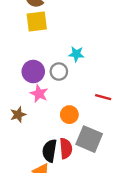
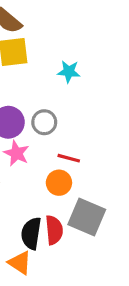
cyan star: (76, 54) -> (69, 72), moved
red line: (103, 97) -> (69, 158), moved

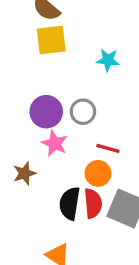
red semicircle: (54, 230) -> (93, 203), moved
black semicircle: (31, 233) -> (70, 203), moved

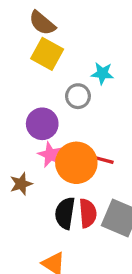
yellow square: (51, 40) -> (47, 54), turned 36
gray circle: (83, 112) -> (78, 96), moved
orange circle: (98, 173) -> (76, 163), moved, size x1.6

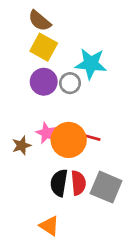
cyan star: (102, 73) -> (91, 64), size x1.6
purple circle: (42, 124) -> (44, 82), moved
brown star: (21, 184) -> (22, 145), moved

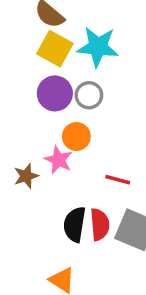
cyan star: (91, 64) -> (98, 47), moved
red line: (91, 137) -> (118, 180), moved
orange circle: (69, 140) -> (76, 136), moved, size x0.6

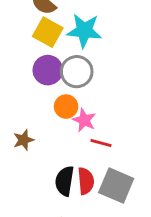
gray circle: (89, 95) -> (77, 72), size x1.4
pink star: (58, 160) -> (84, 120), moved

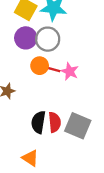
pink star: (84, 120) -> (70, 71), moved
red line: (101, 143) -> (52, 69), moved

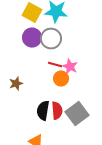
orange circle: (40, 66) -> (61, 79), moved
gray square: (78, 126) -> (77, 114), turned 30

